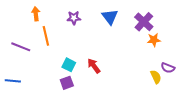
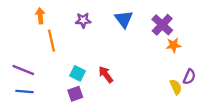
purple line: (21, 47) -> (23, 70), moved
purple semicircle: (168, 68) -> (189, 77), turned -88
blue line: (13, 81) -> (24, 91), moved

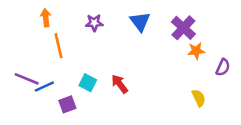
purple semicircle: (189, 77) -> (223, 67), moved
blue line: (24, 91) -> (44, 86), moved, turned -30
purple square: (75, 94) -> (67, 104), moved

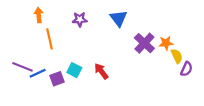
purple cross: (183, 28) -> (144, 43), moved
purple semicircle: (223, 67) -> (187, 69), moved
yellow semicircle: (199, 98) -> (177, 56), moved
purple square: (67, 104) -> (57, 79), moved

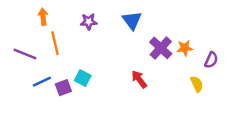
yellow semicircle: (177, 56) -> (197, 84), moved
purple line: (23, 67) -> (25, 54), moved
purple semicircle: (187, 69) -> (211, 60), moved
red arrow: (101, 71) -> (139, 79), moved

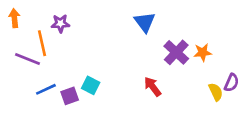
orange arrow: (43, 17) -> (14, 18), moved
purple star: (89, 22) -> (60, 23), moved
orange line: (55, 43) -> (42, 43), moved
purple semicircle: (211, 60) -> (232, 83), moved

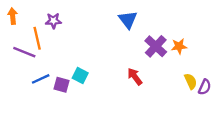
purple semicircle: (232, 83) -> (205, 87), moved
purple square: (70, 96) -> (62, 85), turned 35

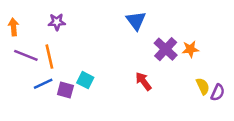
orange arrow: (13, 16) -> (13, 27), moved
orange line: (37, 38) -> (49, 57), moved

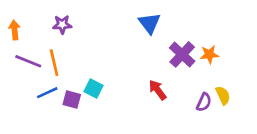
purple semicircle: (218, 92) -> (204, 102), moved

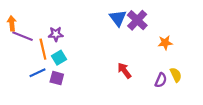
purple star: (62, 25) -> (56, 34), moved
purple cross: (182, 54) -> (137, 20), moved
purple line: (28, 61) -> (23, 36), moved
cyan square: (94, 89) -> (59, 58), moved, turned 32

